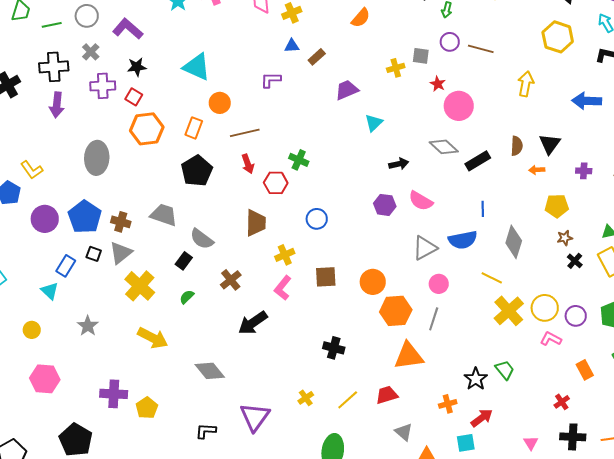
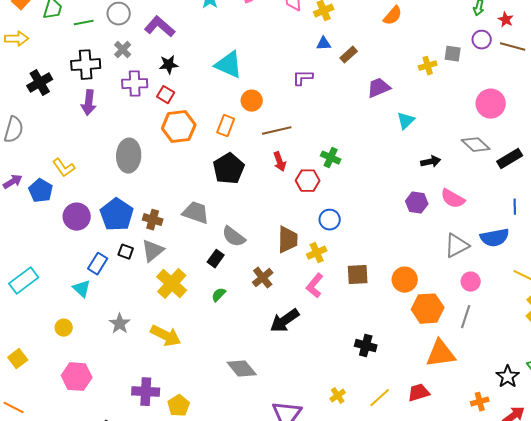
red star: (438, 84) -> (506, 20), moved
blue circle: (317, 219) -> (330, 220), moved
brown trapezoid: (256, 223) -> (288, 240), moved
yellow arrow: (153, 338) -> (166, 336), moved

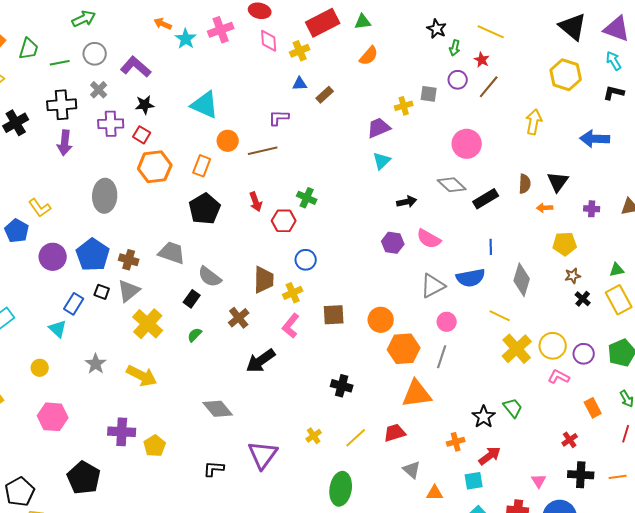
brown line: (513, 47) -> (489, 87), turned -65
purple trapezoid: (379, 88) -> (379, 128), moved
brown line: (277, 131) -> (263, 151), moved

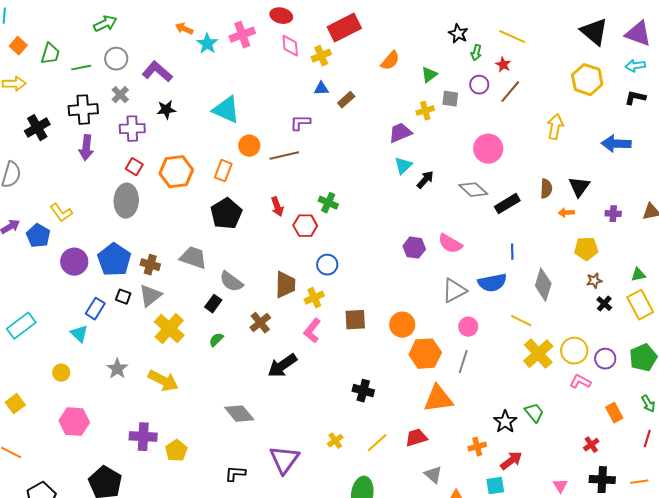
green triangle: (363, 22) -> (429, 75), moved, turned -30
cyan arrow: (614, 61) -> (635, 66), turned -66
red square: (142, 135) -> (134, 167), moved
black arrow: (407, 202) -> (425, 180), moved, turned -36

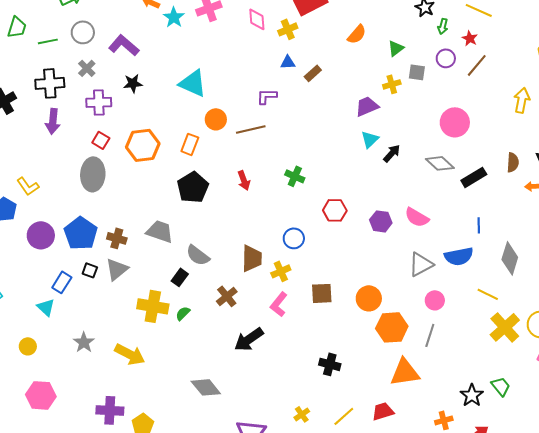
red hexagon: (305, 226) -> (335, 210), moved
yellow cross: (169, 329) -> (153, 306), moved, turned -32

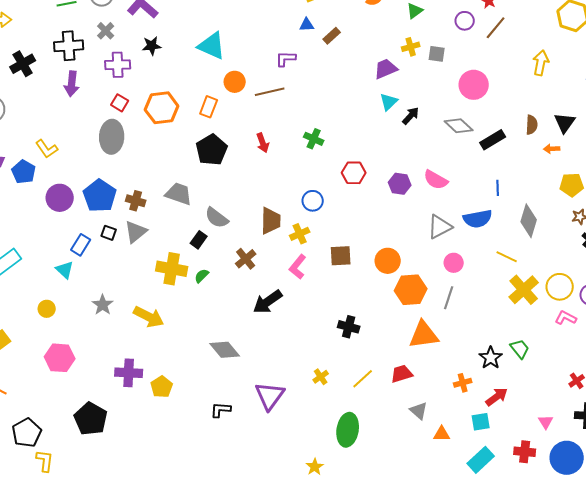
gray square: (417, 72) -> (437, 54), moved

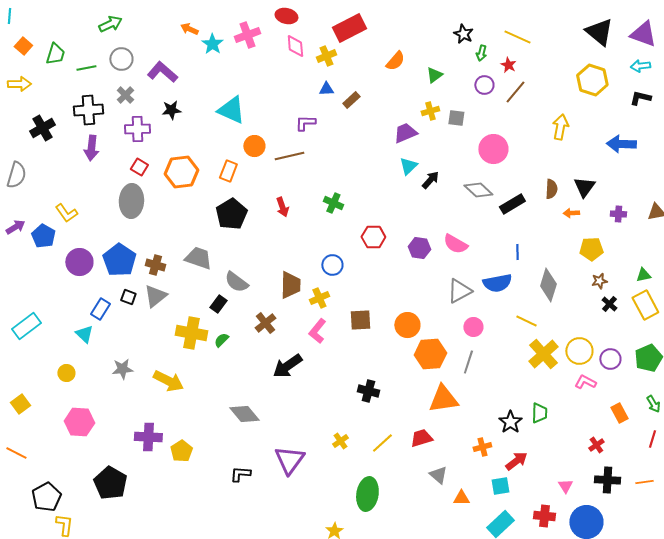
gray star: (103, 305) -> (122, 369), turned 30
green trapezoid: (520, 349) -> (539, 413), turned 40

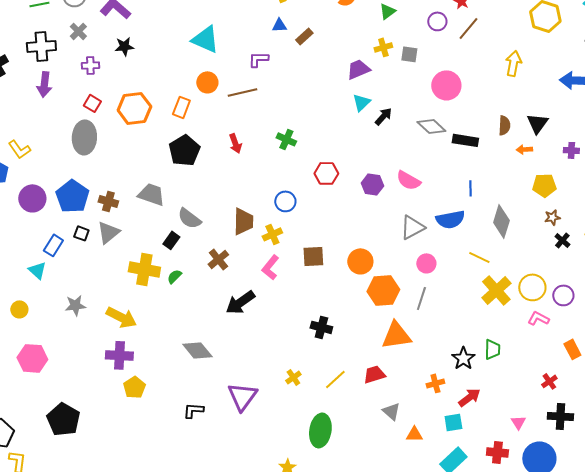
cyan triangle: (231, 110) -> (205, 39), moved
purple cross: (137, 129) -> (90, 65), size x0.7
black rectangle: (512, 204) -> (465, 140), turned 40
purple cross: (148, 437) -> (119, 355), moved

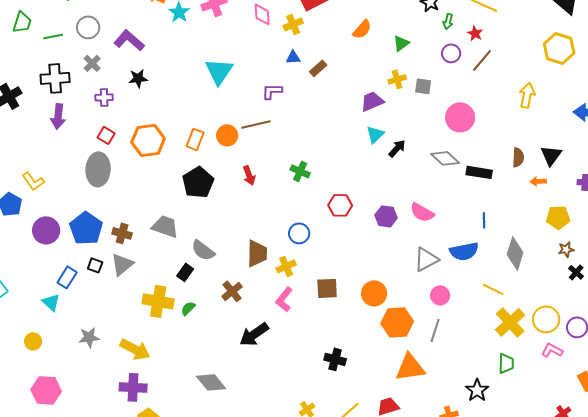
cyan triangle: (205, 39) -> (219, 71), turned 40
orange circle: (207, 82) -> (227, 135), moved
green trapezoid: (492, 349) -> (506, 363), moved

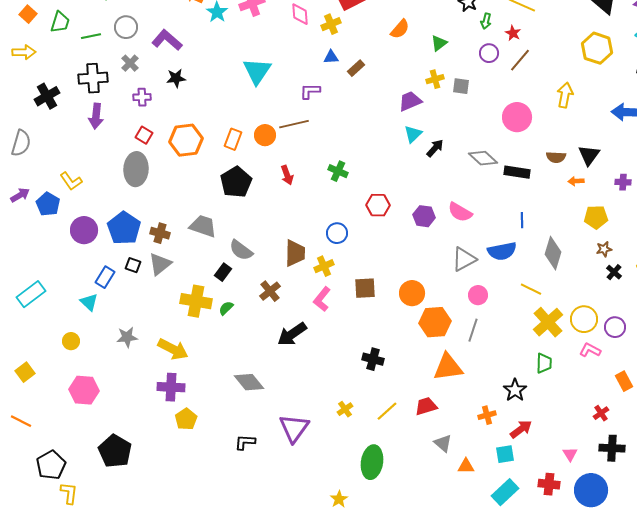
pink circle: (460, 117) -> (517, 117), moved
brown semicircle: (518, 157) -> (556, 157), turned 90

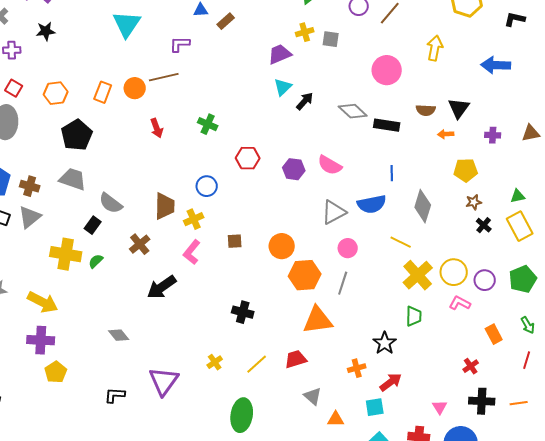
orange hexagon: (186, 140) -> (56, 93), size x0.7
black pentagon: (236, 182) -> (77, 135), moved
brown square: (365, 288) -> (235, 241), size x0.7
gray diamond: (249, 382) -> (119, 335), size x0.7

